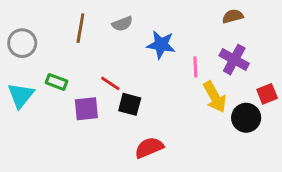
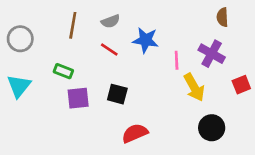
brown semicircle: (233, 16) -> (222, 17), moved, turned -78
green rectangle: (57, 82) -> (63, 71), moved
red line: (110, 83) -> (109, 50), moved
black circle: (246, 118) -> (212, 128), moved

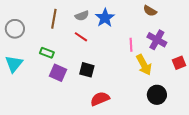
brown semicircle: (222, 17) -> (150, 11), moved, turned -56
blue star: (146, 40) -> (105, 18), moved, turned 30
purple square: (78, 98) -> (58, 73), turned 30

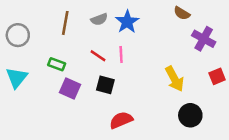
red line: (81, 37) -> (98, 56), moved
purple cross: (157, 40) -> (204, 39), moved
pink line: (131, 45) -> (121, 55), moved

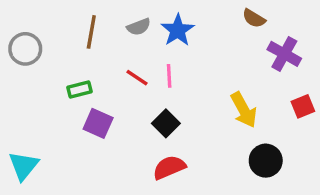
green rectangle: (57, 64) -> (79, 89), turned -35
cyan triangle: (17, 78) -> (24, 166), moved
black square: (105, 85) -> (166, 123), moved, turned 30

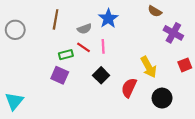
gray semicircle: (139, 27) -> (84, 29), moved
green rectangle: (79, 89) -> (66, 55), moved
red semicircle: (169, 167) -> (129, 88), moved, turned -42

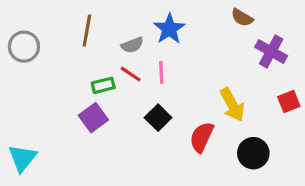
purple square: (60, 75) -> (93, 118), turned 30

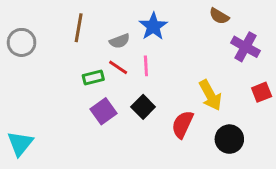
purple square: (93, 118) -> (103, 111), moved

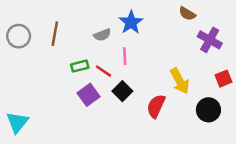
brown line: (79, 28) -> (55, 34), moved
red line: (118, 67) -> (104, 71), moved
black circle: (229, 139) -> (208, 110), moved

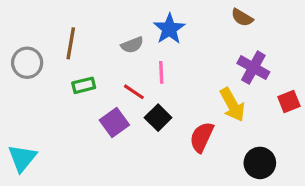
gray circle: (19, 36) -> (27, 63), moved
purple cross: (210, 40) -> (253, 68), moved
green rectangle: (80, 66) -> (84, 85), moved
black circle: (208, 110) -> (260, 163), moved

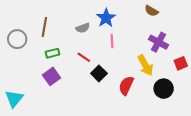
pink line: (161, 72) -> (112, 41), moved
purple square: (114, 123) -> (51, 76), moved
black circle: (260, 163) -> (164, 89), moved

